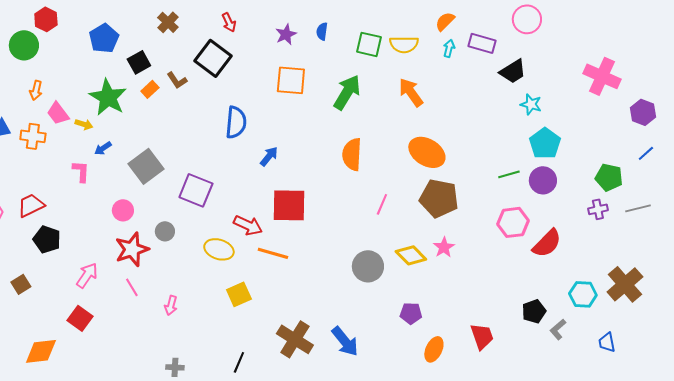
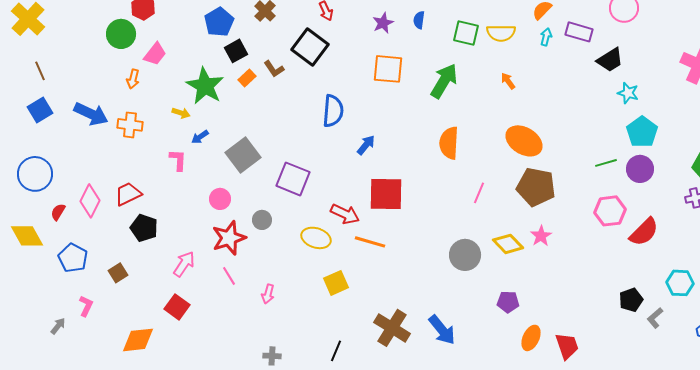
blue pentagon: (104, 38) -> (219, 22), moved
orange arrow: (411, 92) -> (508, 81), size x0.6
pink trapezoid: (58, 113) -> (155, 54), moved, turned -105
red trapezoid: (482, 336) -> (567, 346), moved

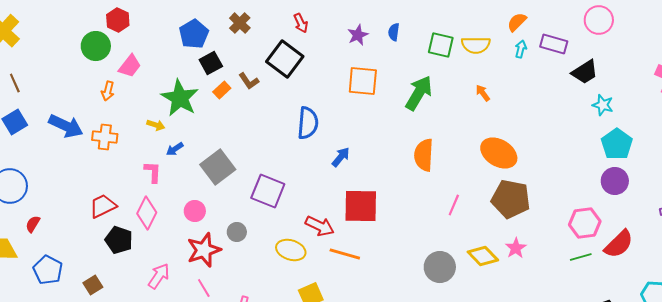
green line: (606, 163) -> (581, 257), moved
pink diamond: (90, 201) -> (147, 213), moved

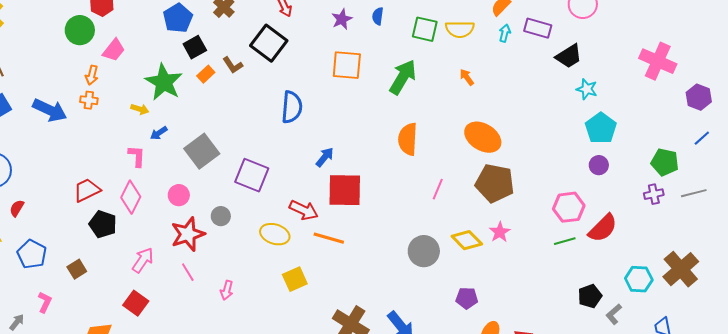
orange cross: (105, 137) -> (89, 100), moved, size x0.7
blue arrow: (341, 157) -> (325, 157), moved
purple circle: (615, 181) -> (599, 165), size x0.7

